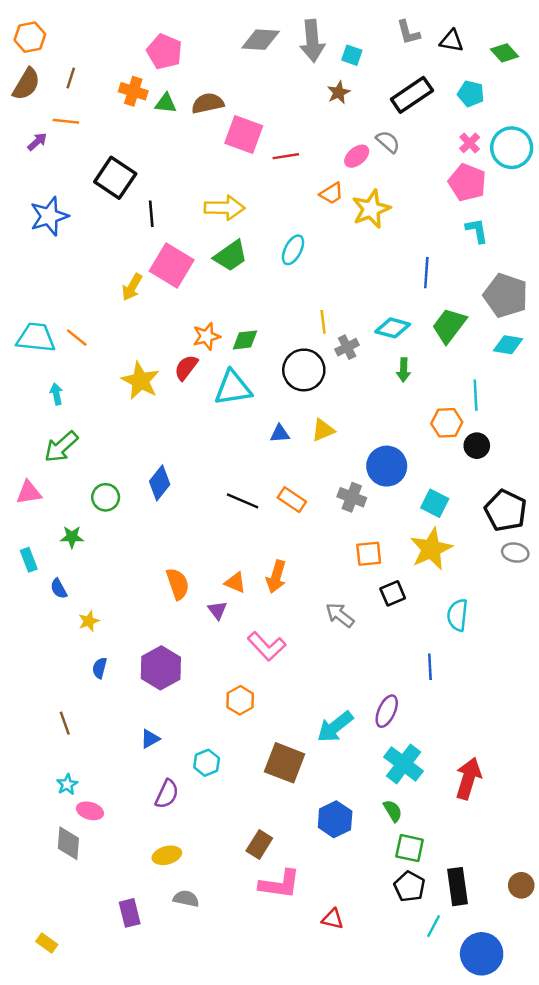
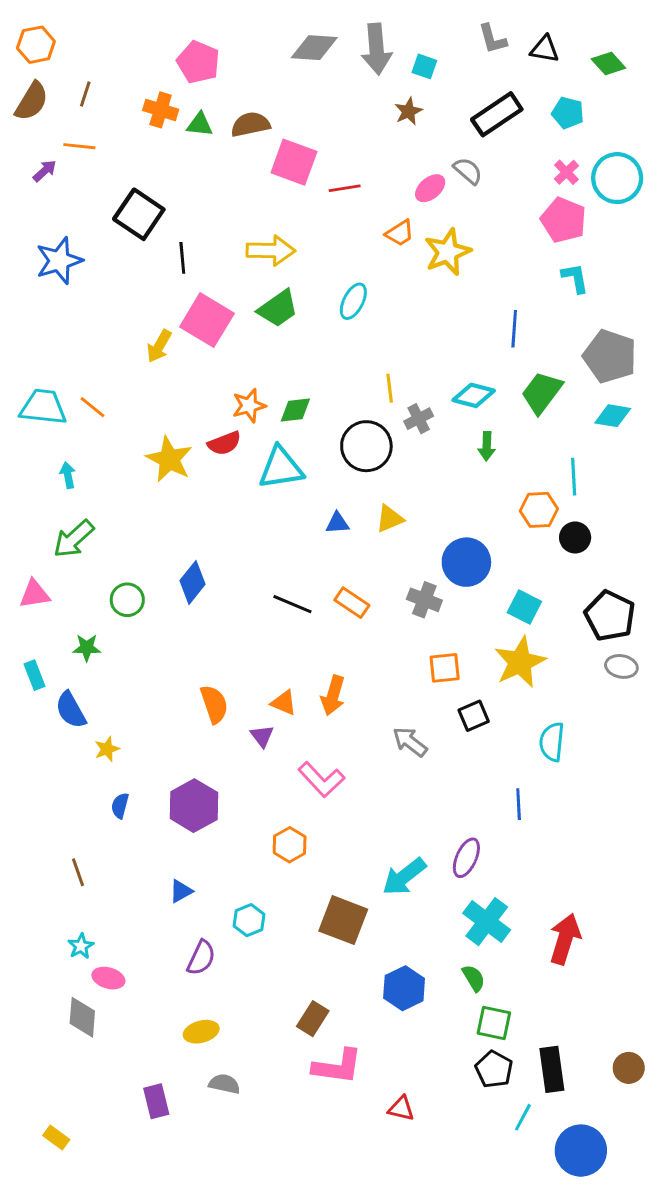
red semicircle: (186, 368) -> (224, 443), turned -148
blue semicircle: (59, 589) -> (71, 710), size x1.5

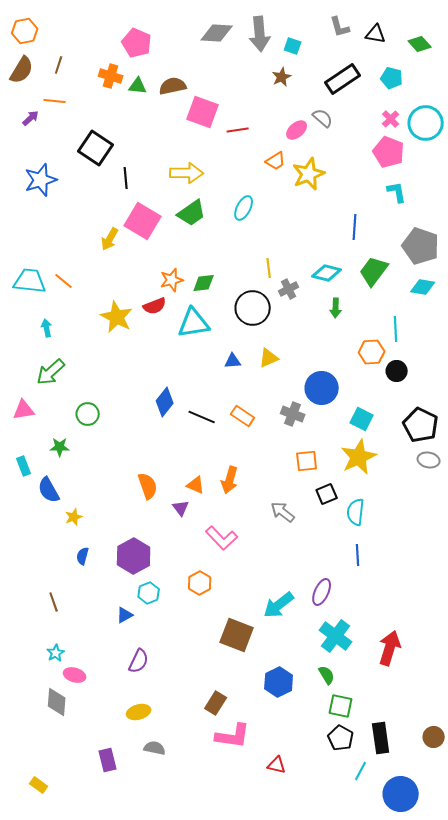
blue diamond: (192, 582) -> (165, 402), moved
cyan semicircle: (552, 742) -> (356, 512), moved
cyan hexagon: (249, 920) -> (149, 593), moved

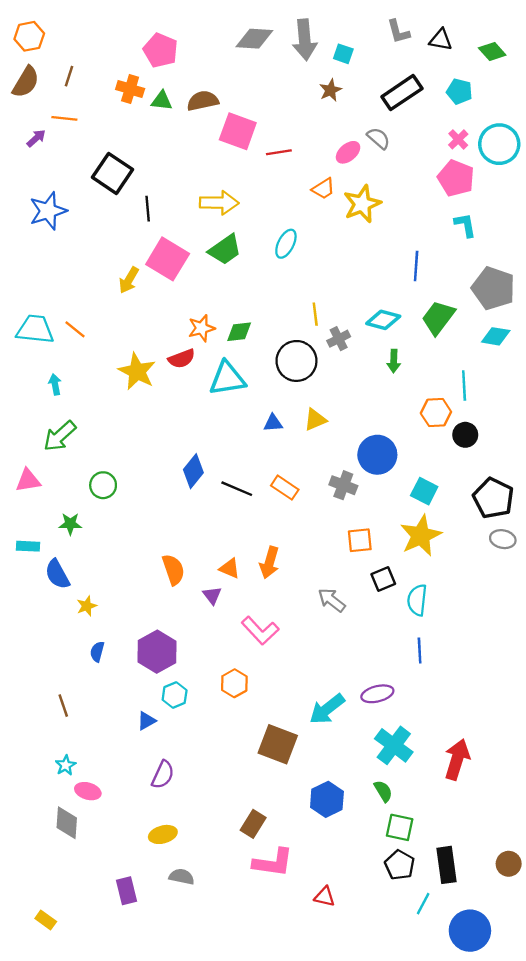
cyan rectangle: (24, 466) -> (28, 546), turned -66
purple ellipse: (322, 592) -> (377, 694), turned 52

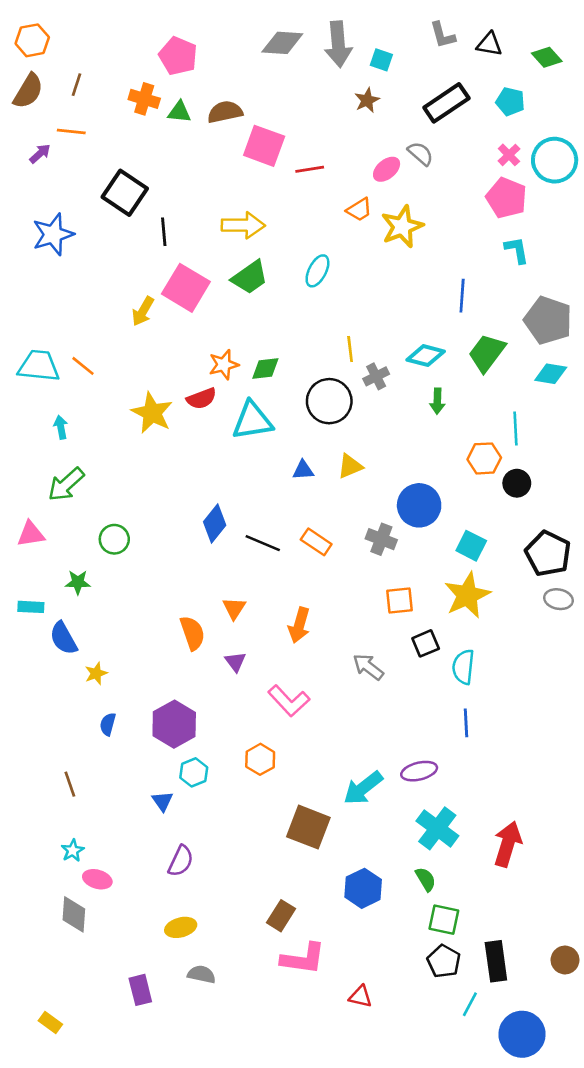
orange triangle: (230, 568) -> (234, 608), moved, turned 40
blue triangle: (146, 721) -> (162, 801), turned -36

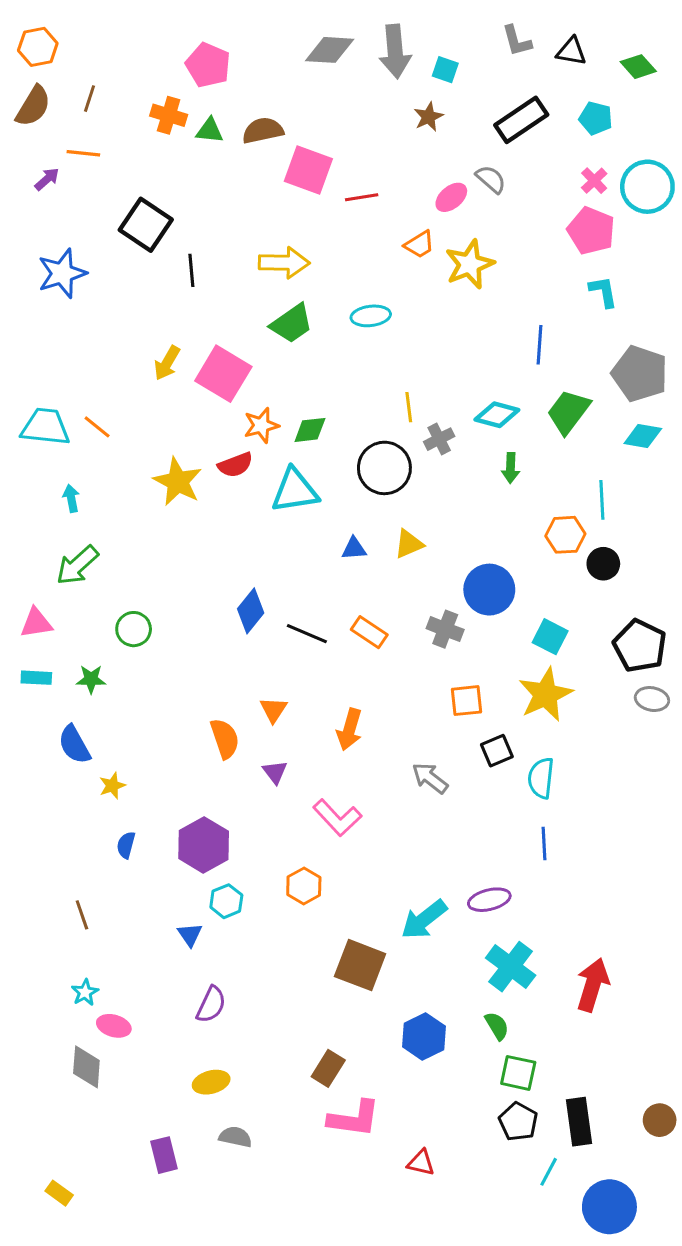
cyan ellipse: (317, 271) -> (371, 316), turned 56
pink square: (186, 288) -> (223, 374), moved
cyan rectangle: (31, 607) -> (36, 678), moved

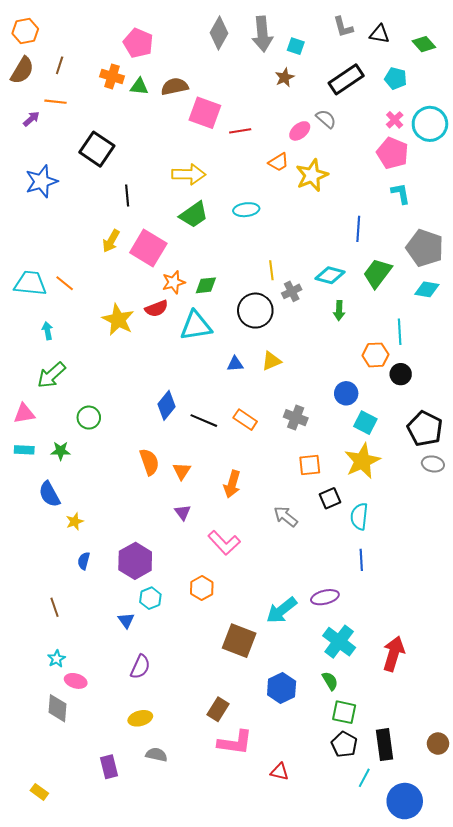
gray diamond: (330, 50) -> (219, 33), turned -64
black line: (191, 270) -> (127, 196), moved
blue circle: (489, 590) -> (346, 393), moved, size x0.7
orange semicircle: (225, 739) -> (149, 462), moved

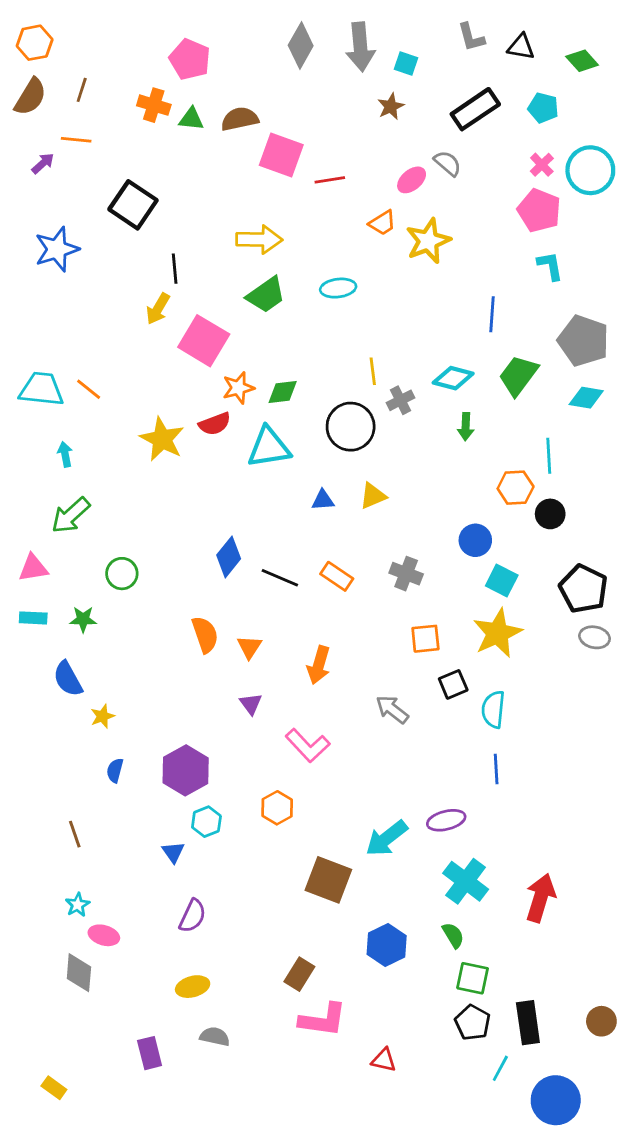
yellow arrow: (111, 241) -> (158, 309), moved

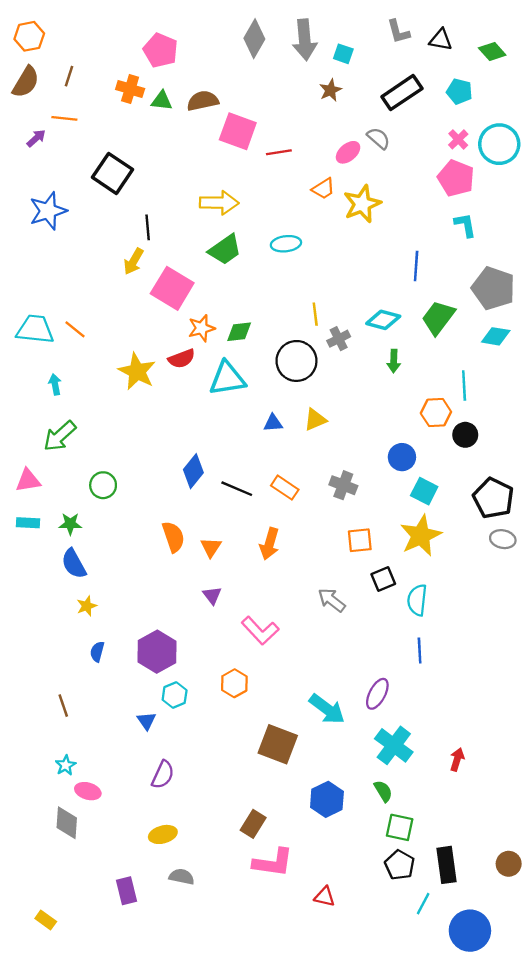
orange arrow: (319, 665) -> (270, 544), moved
blue semicircle: (68, 679) -> (74, 564), moved
purple ellipse: (446, 820) -> (377, 694), turned -48
cyan arrow: (387, 838) -> (327, 709), turned -105
red arrow: (540, 898) -> (457, 759), size x0.6

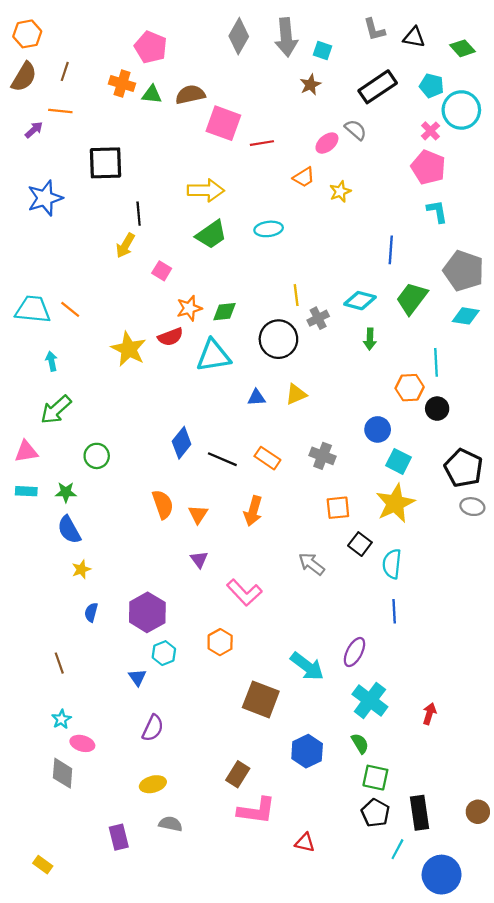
cyan circle: (499, 144) -> (461, 110), moved
black square: (112, 173) -> (105, 163), turned -36
yellow star: (362, 204) -> (340, 191), size x0.6
pink square: (172, 288) -> (162, 271), size x0.5
black square: (383, 579) -> (360, 544), turned -30

